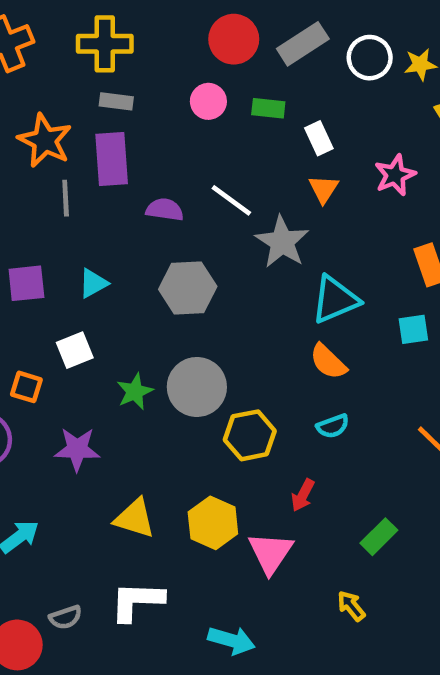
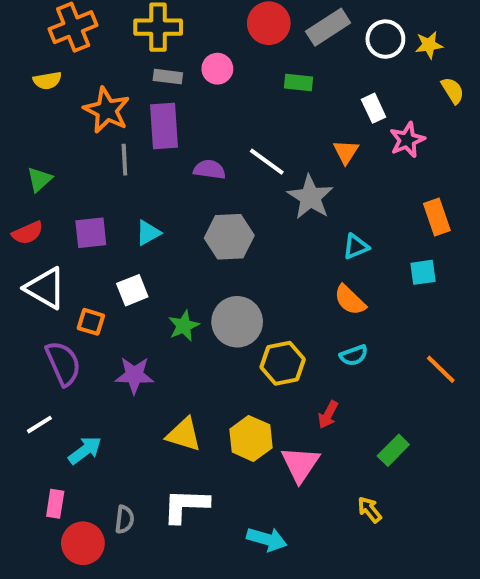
pink circle: (208, 101) -> (217, 69), moved
white rectangle: (319, 138) -> (374, 108), moved
cyan triangle: (335, 299) -> (356, 247), size x0.6
gray semicircle: (66, 617) -> (124, 519), turned -64

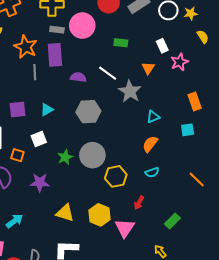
pink circle: (217, 69) -> (82, 26), size x1.6
green rectangle: (298, 83) -> (121, 43), moved
orange semicircle: (350, 300) -> (150, 144), turned 84

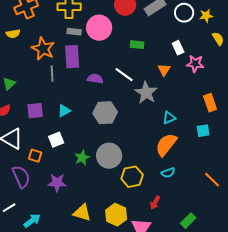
pink star: (179, 62) -> (195, 64), turned 30
orange semicircle: (150, 144) -> (166, 145), size x1.4

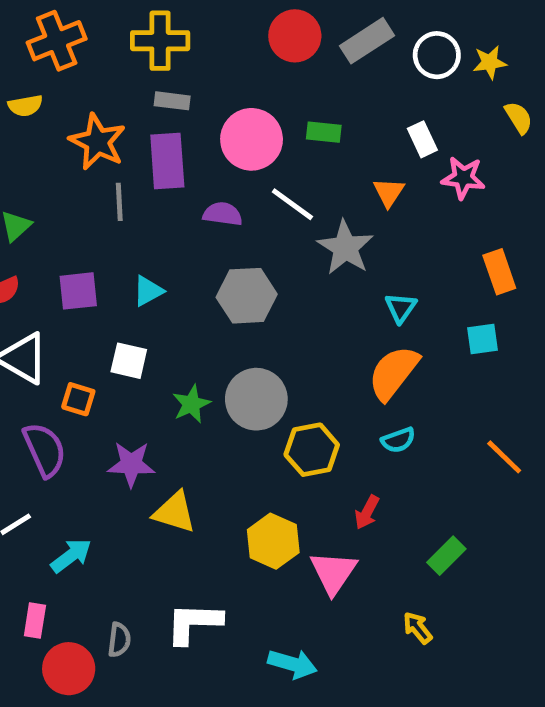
pink circle: (99, 28) -> (252, 139), moved
cyan triangle: (169, 118) -> (401, 308), turned -32
white square: (56, 140) -> (129, 361), turned 35
yellow triangle: (82, 213) -> (175, 512), moved

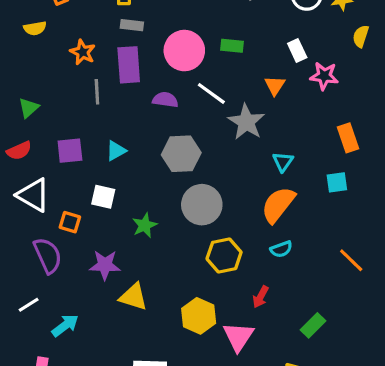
yellow semicircle: (519, 118) -> (361, 36), turned -130
orange star: (98, 142) -> (83, 52), size x0.7
gray circle: (256, 399) -> (202, 205), moved

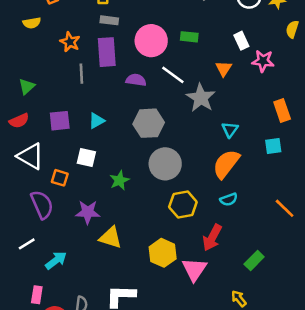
red arrow: (261, 297) -> (212, 238), size x1.5

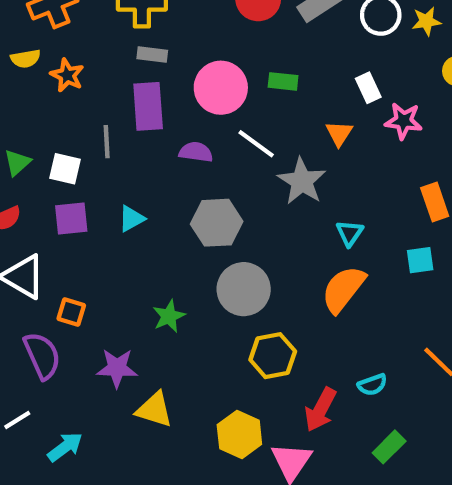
orange star: (70, 42) -> (67, 75), moved
white square: (86, 158) -> (65, 169), moved
cyan semicircle: (229, 199) -> (372, 385), moved

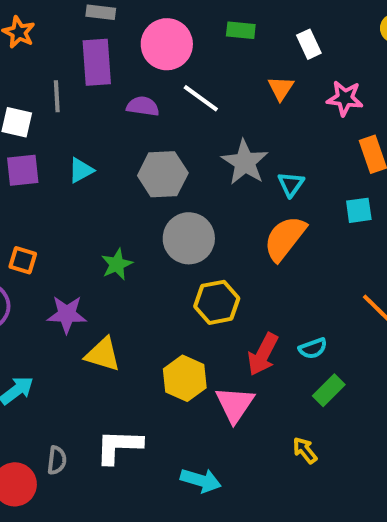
green rectangle: (283, 81) -> (241, 30), moved
pink star: (404, 121) -> (345, 98), moved
gray star: (302, 181) -> (245, 162), moved
cyan semicircle: (372, 385) -> (313, 348), moved

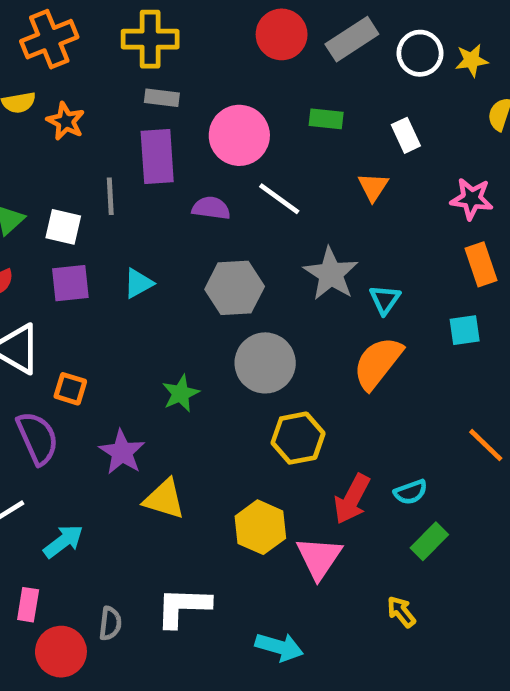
pink star: (345, 98) -> (472, 199), moved
purple star: (67, 314) -> (122, 452), turned 30

